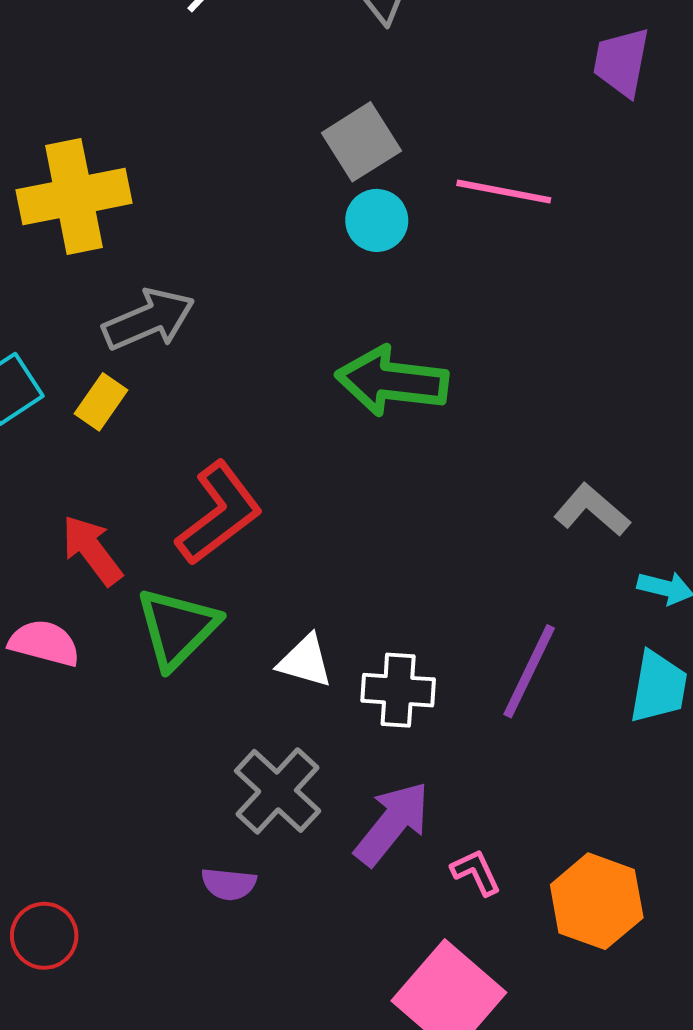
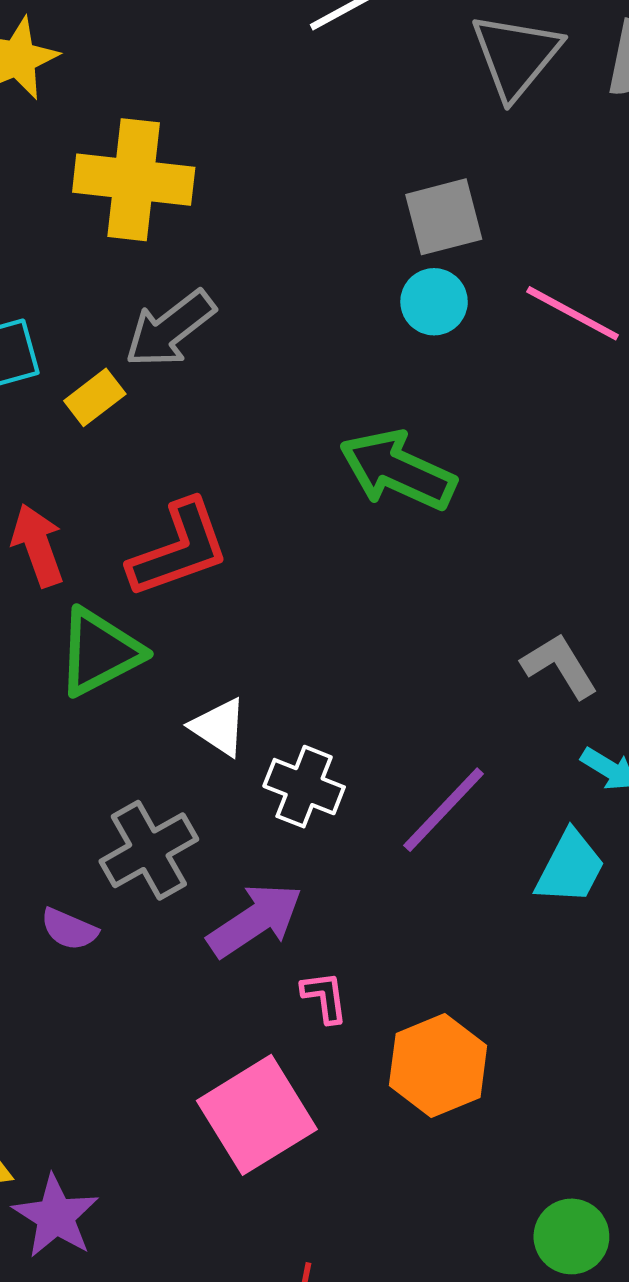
gray arrow: (149, 319) -> (170, 329), turned 148

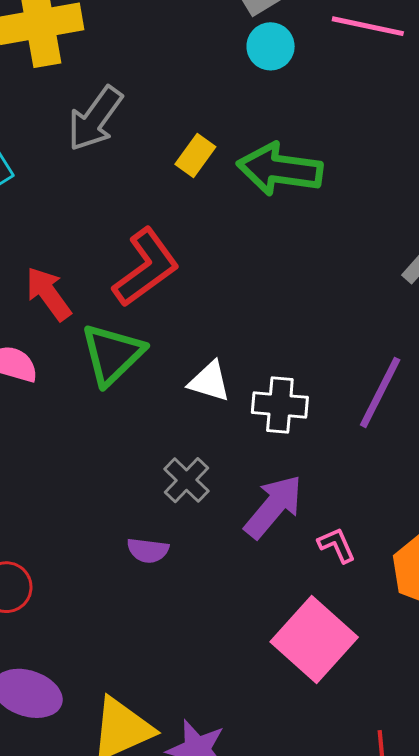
yellow rectangle: (95, 397) -> (195, 155), moved
gray cross: (149, 850) -> (186, 480), size x0.7

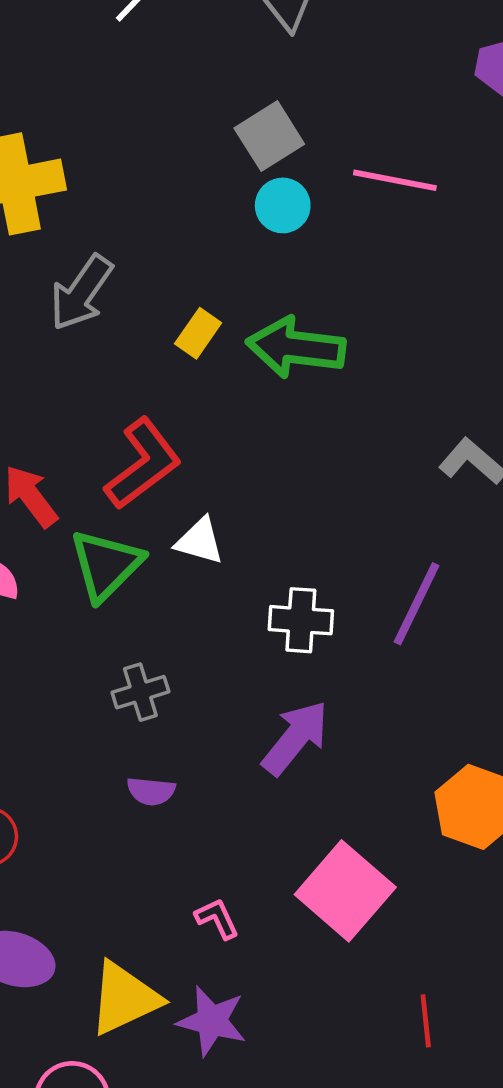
white triangle: (209, 381) -> (200, 541), moved
gray cross: (186, 480) -> (140, 692), moved, turned 30
pink L-shape: (337, 545) -> (217, 918), moved

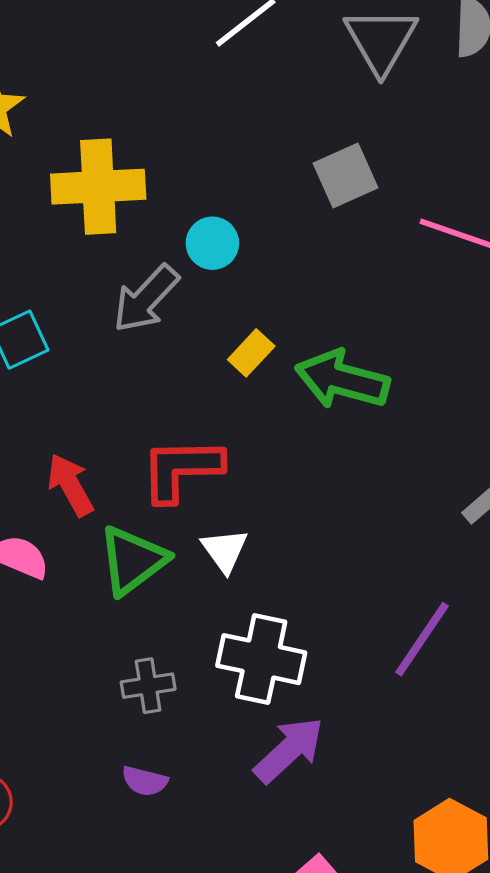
cyan circle: (283, 205) -> (212, 243), moved
red L-shape: (143, 464) -> (181, 469), turned -152
white triangle: (200, 541) -> (225, 550), turned 30
white cross: (301, 620) -> (261, 659), moved, size x1.4

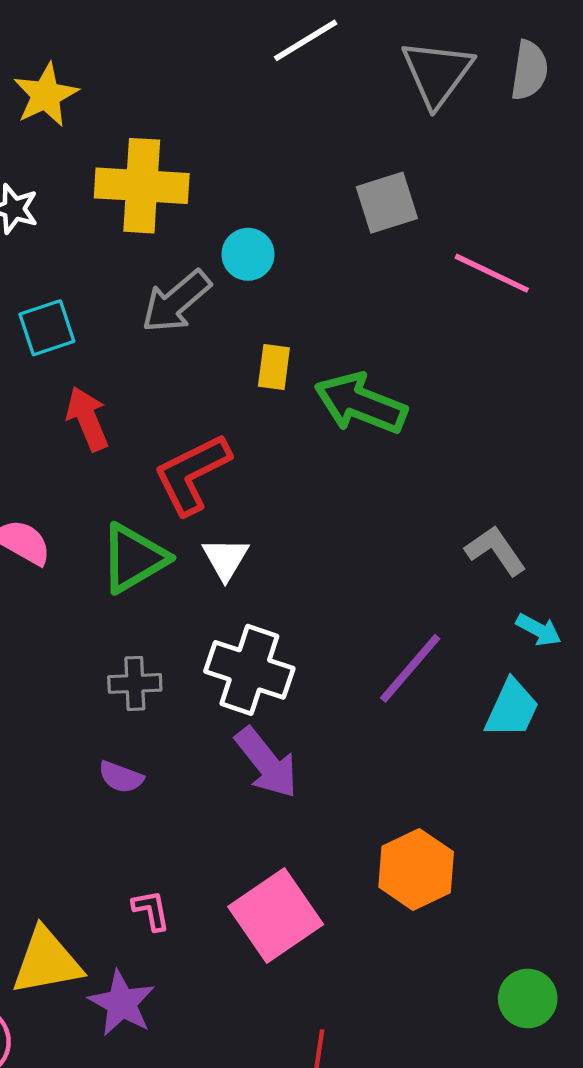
yellow rectangle: (251, 353) -> (274, 367), turned -42
red L-shape: (181, 469) -> (192, 474), turned -32
red arrow: (70, 485) -> (87, 419), moved
purple arrow: (289, 750) -> (266, 763), turned 88

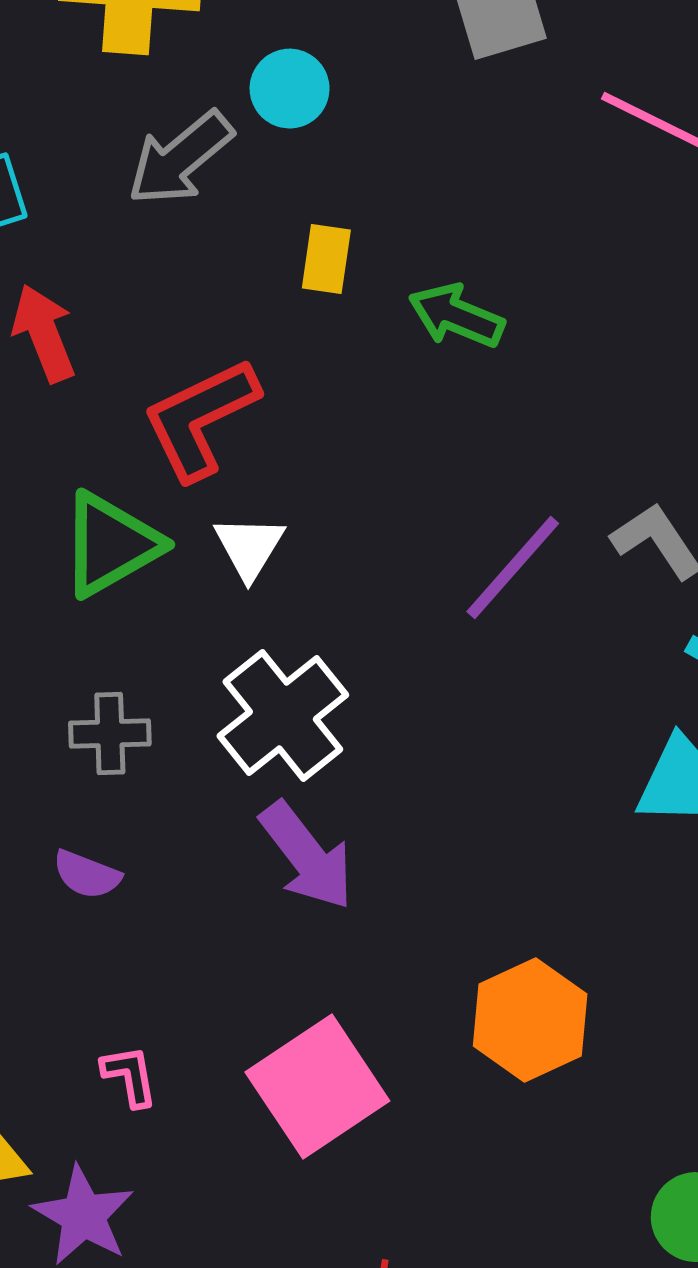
green arrow: (361, 403) -> (456, 316), size x0.7
purple line: (410, 668) -> (513, 567), moved
white cross: (249, 670) -> (283, 715), turned 32

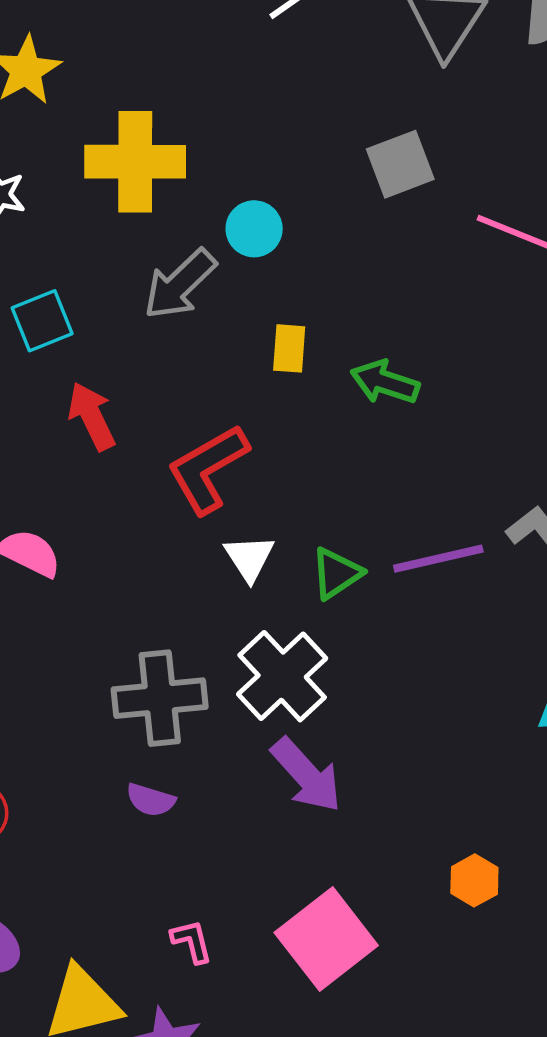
green triangle: (111, 544) -> (336, 573), moved, size x0.7
purple line: (513, 567) -> (438, 559), turned 40
gray cross: (110, 733) -> (160, 698), size x1.6
orange hexagon: (530, 1020) -> (474, 880), size x0.6

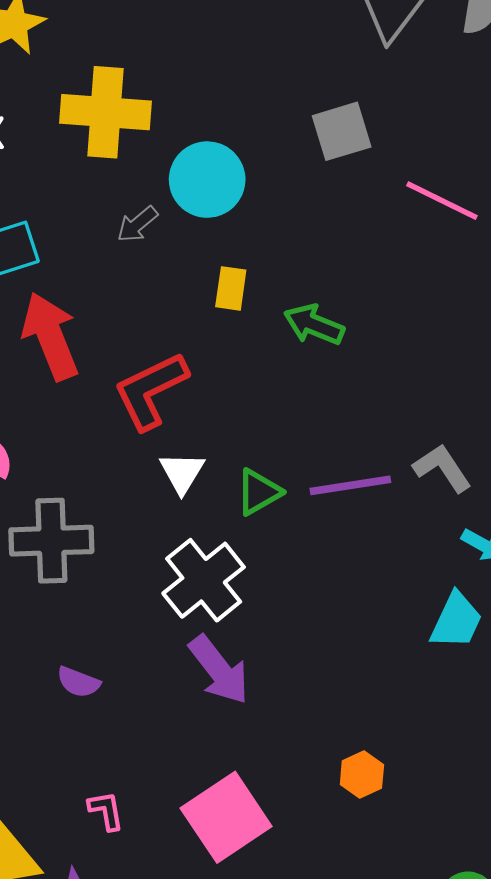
cyan circle: (254, 229) -> (207, 180), size x1.5
gray arrow: (180, 284) -> (137, 224), size x0.6
red arrow: (92, 416) -> (50, 336), size x1.4
gray cross: (160, 698) -> (51, 541), moved

